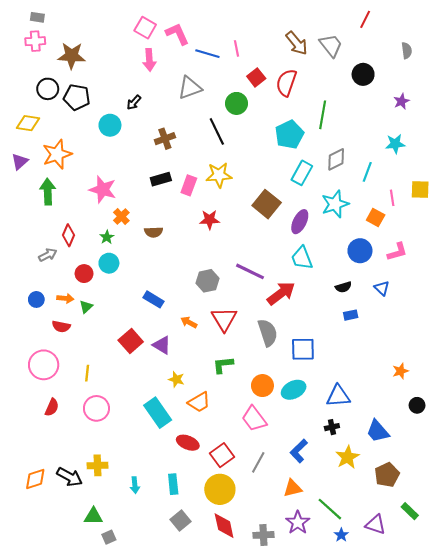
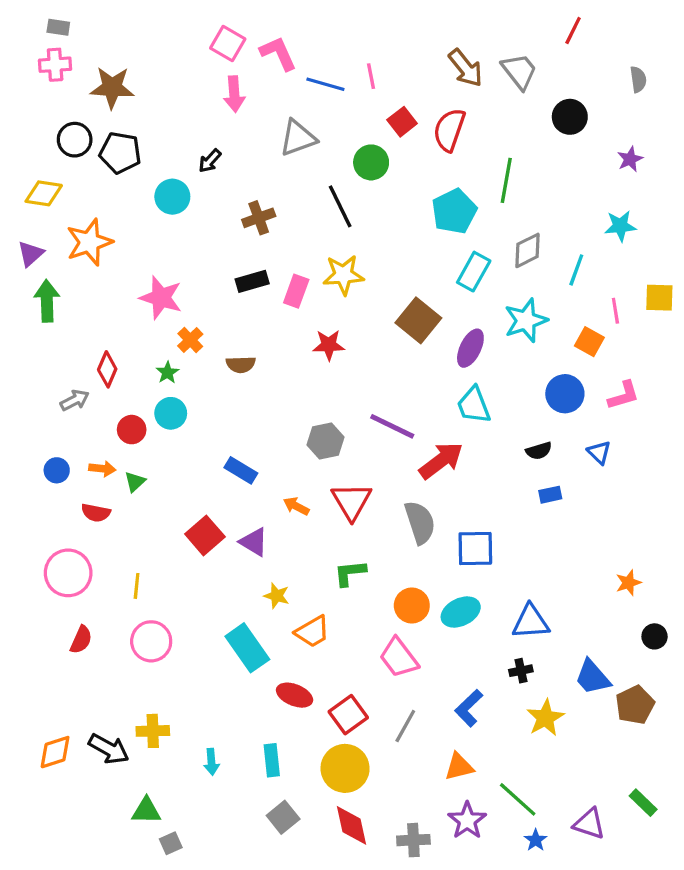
green arrow: (48, 192) -> (47, 301), moved
brown pentagon: (387, 475) -> (635, 705), moved

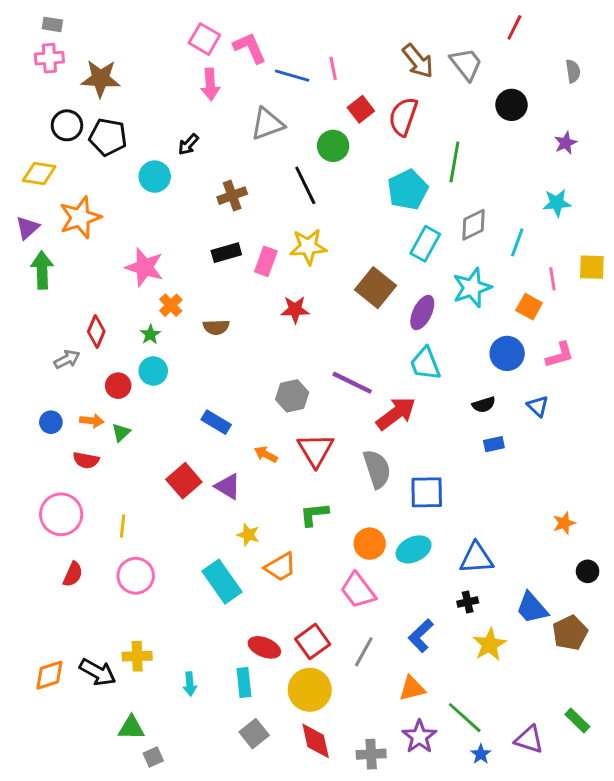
red ellipse: (295, 695) -> (264, 647), moved

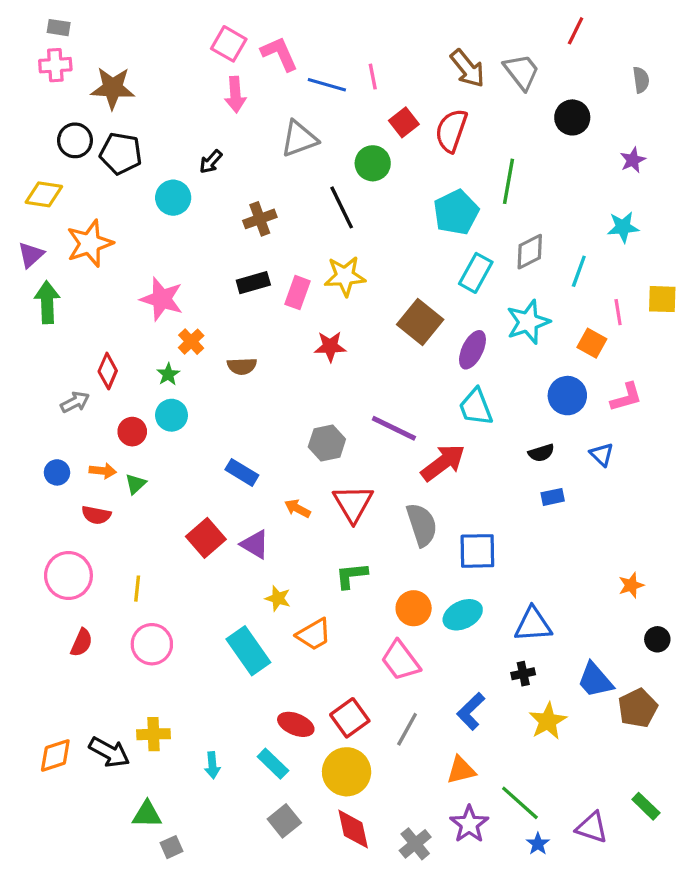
cyan rectangle: (244, 682) -> (273, 764), turned -40
gray cross: (371, 754) -> (415, 844), turned -36

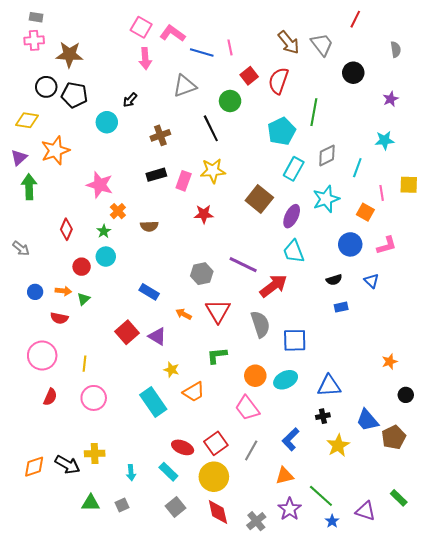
pink L-shape: (279, 54) -> (172, 33), turned -30
gray arrow: (75, 402) -> (21, 248), moved, turned 66
gray square: (171, 847) -> (122, 505), moved

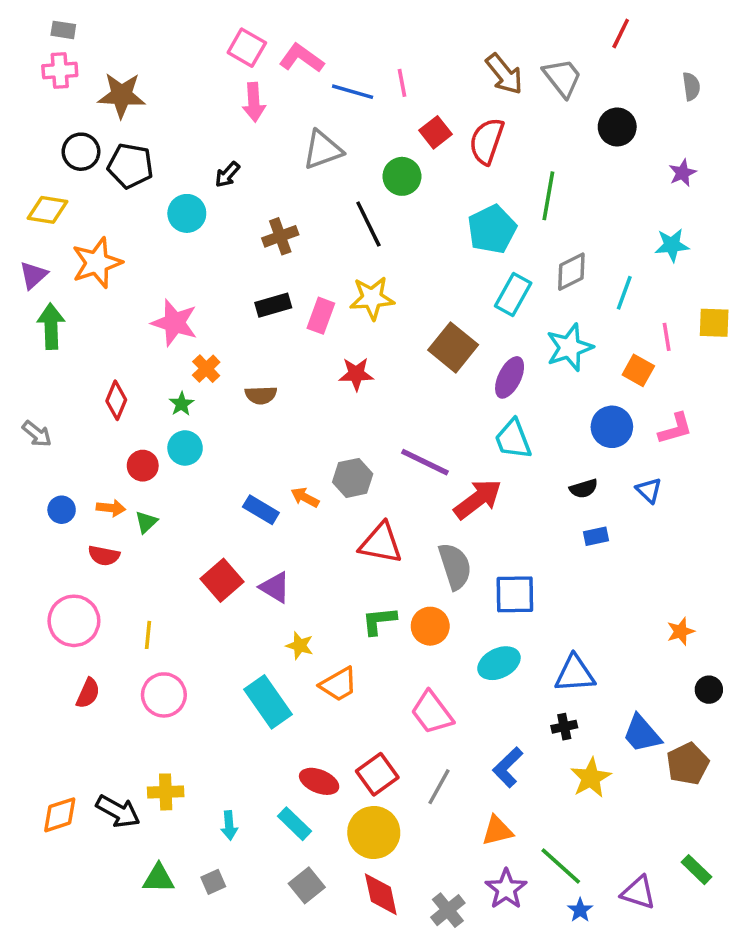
red triangle: (218, 311) -> (381, 543), turned -48
orange arrow: (184, 314) -> (305, 497), moved
orange circle: (255, 376) -> (430, 626), moved

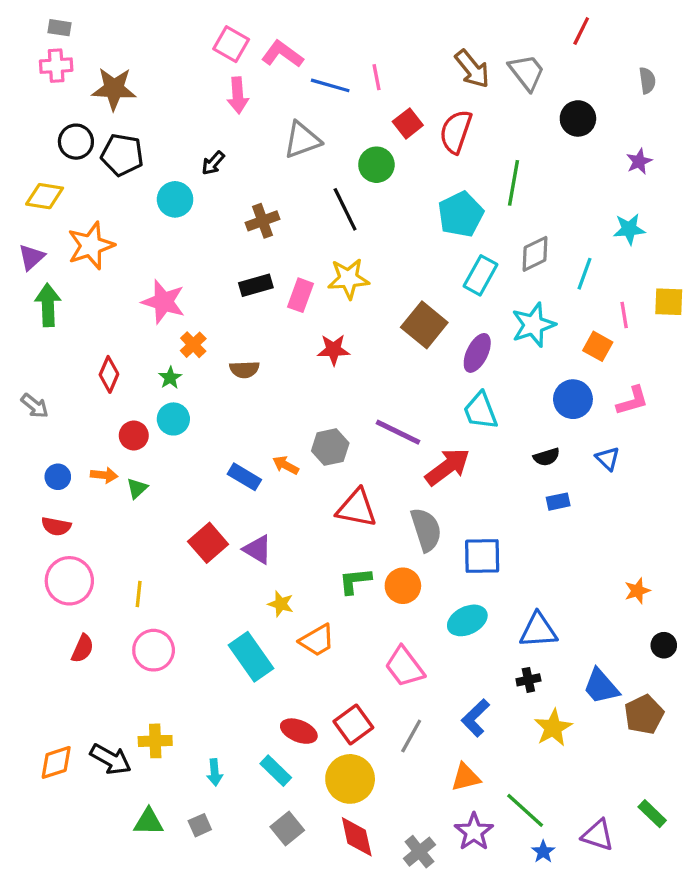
red semicircle: (104, 556) -> (56, 526), moved

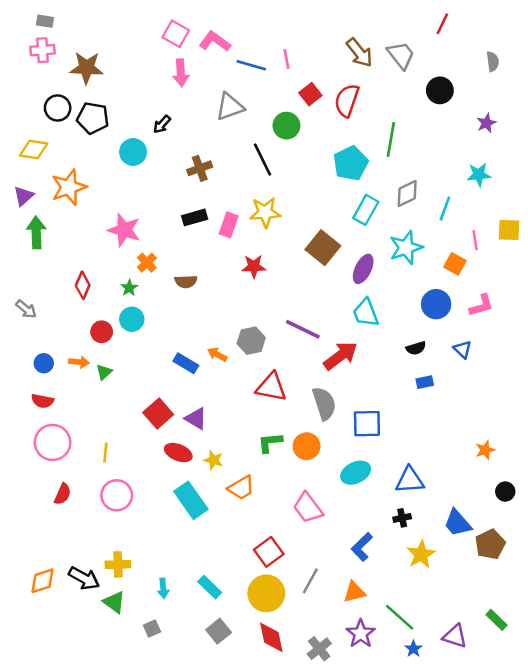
red ellipse: (299, 731) -> (178, 453), moved
gray line: (411, 736) -> (310, 581), moved
green triangle: (149, 822) -> (114, 602), moved, turned 35

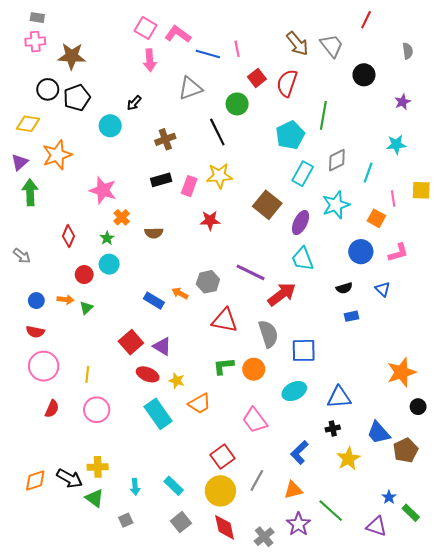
black pentagon: (93, 118) -> (77, 98), turned -30
orange star: (485, 450) -> (401, 372), size x1.8
blue star: (413, 649) -> (389, 497), moved

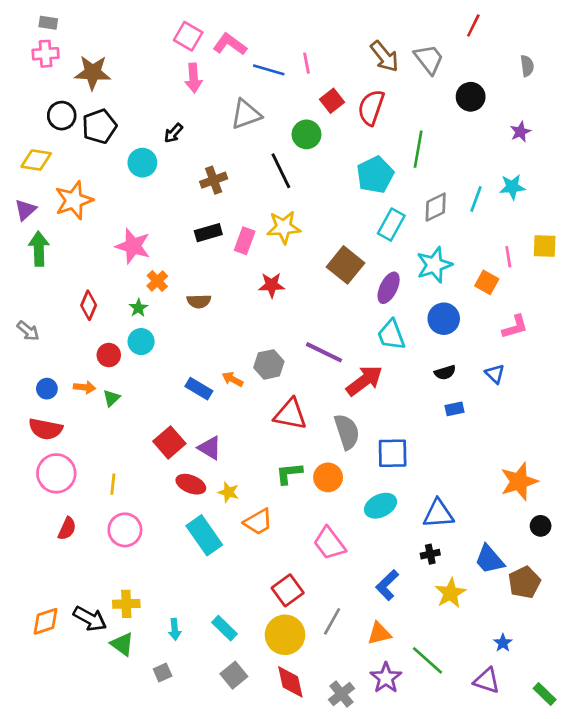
cyan line: (368, 173) -> (476, 199), moved
blue circle: (361, 252) -> (444, 319), moved
red semicircle: (35, 332) -> (46, 429), size x1.4
green rectangle: (411, 513) -> (545, 694), moved

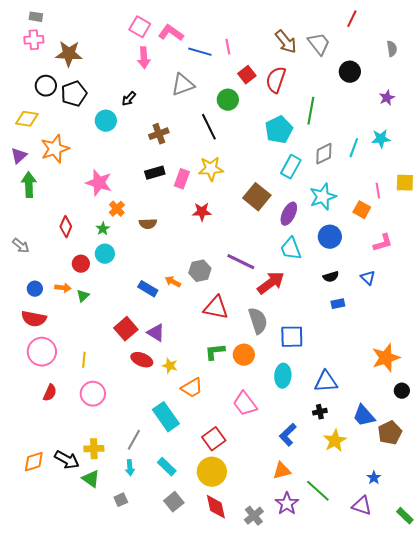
cyan ellipse: (380, 506) -> (283, 376), turned -60
cyan rectangle: (204, 535) -> (166, 417), moved
gray line: (332, 621) -> (134, 440), moved

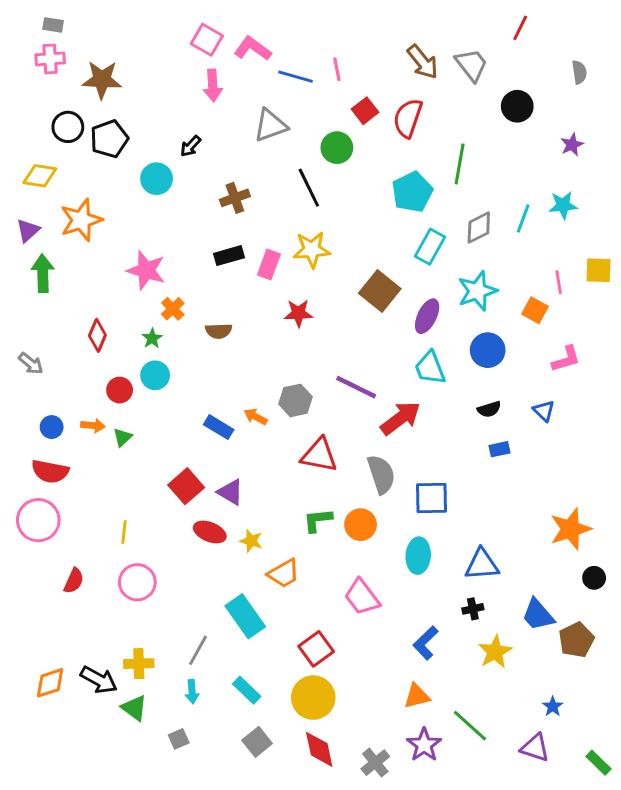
pink circle: (42, 352) -> (38, 520), moved

